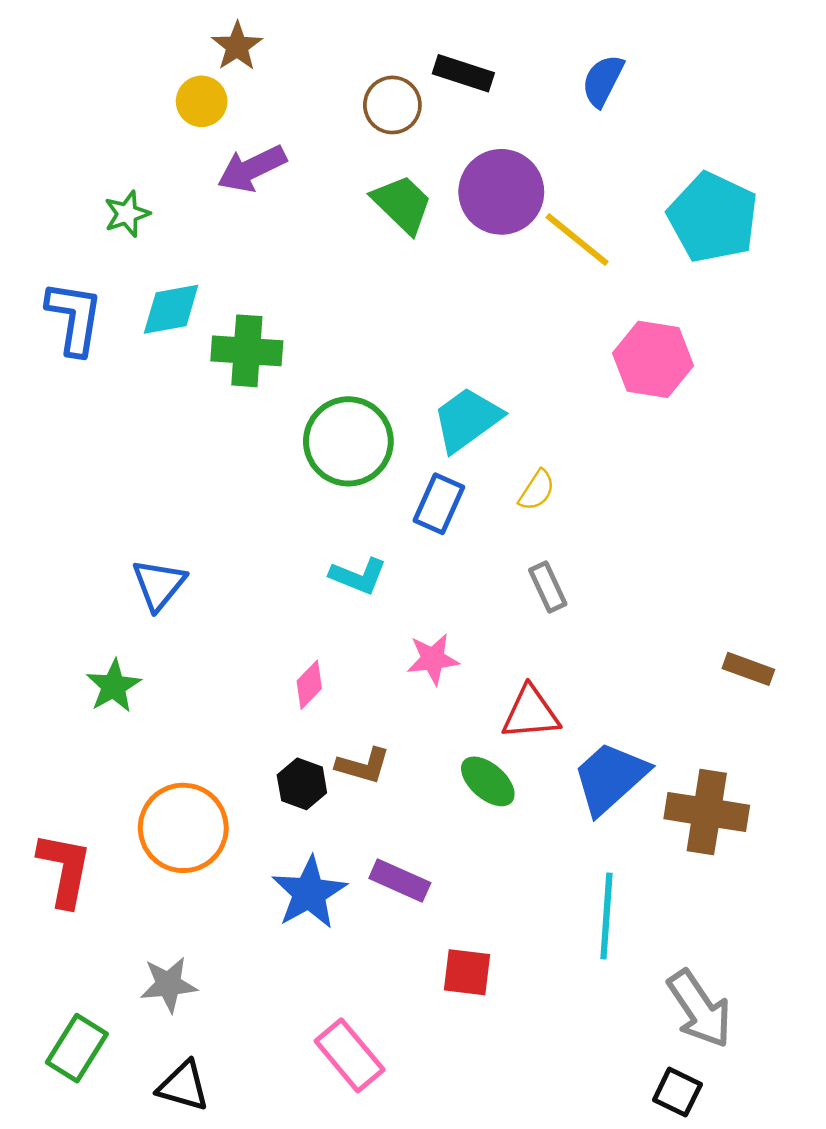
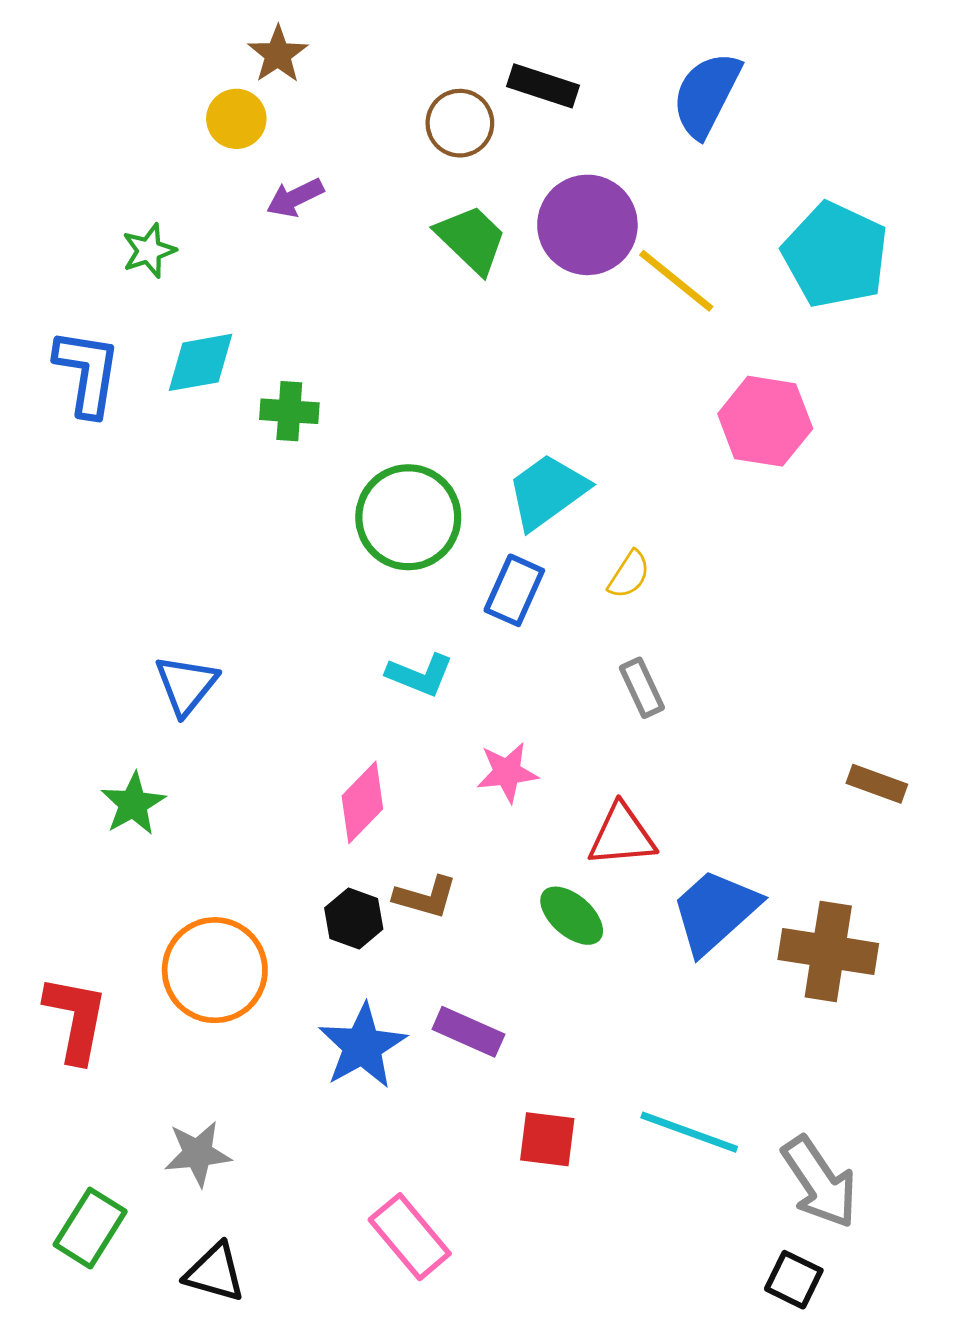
blue semicircle: (603, 81) -> (706, 94), size x1.4
purple arrow: (252, 169) -> (295, 198), size x0.7
green cross: (247, 351) -> (289, 411), size x0.7
pink diamond: (309, 685) -> (362, 802), size x1.4
cyan line: (606, 916) -> (689, 1132), moved, turned -74

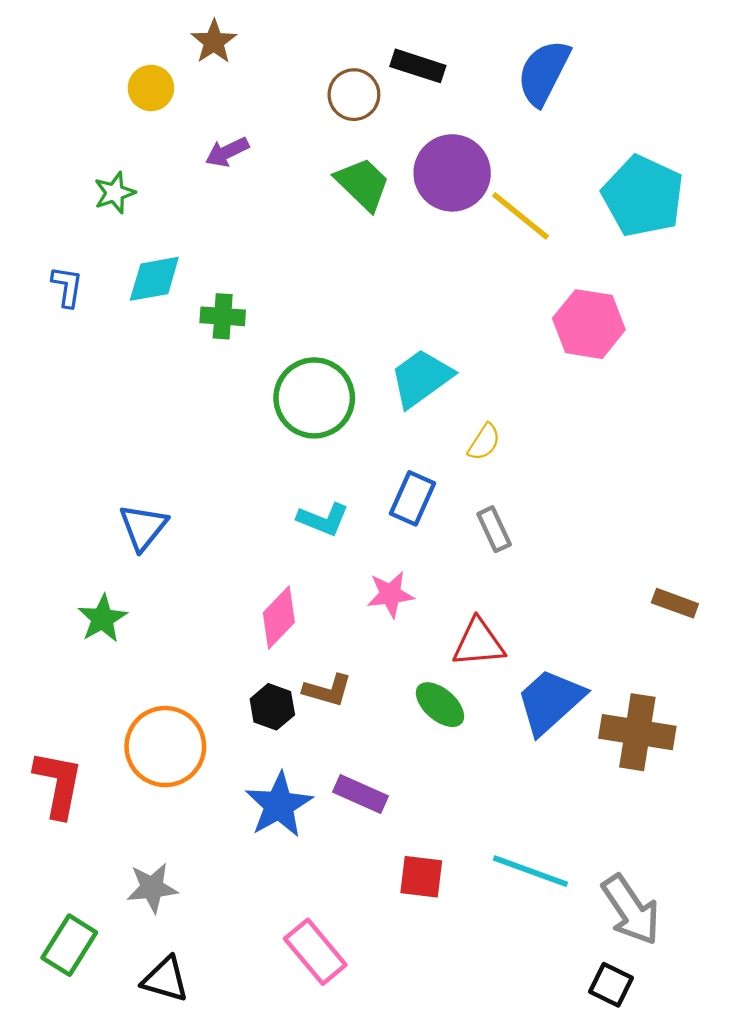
yellow circle: (236, 119) -> (151, 88), moved
blue L-shape: (87, 373) -> (67, 287), size x0.6
blue rectangle: (514, 590) -> (412, 498), moved

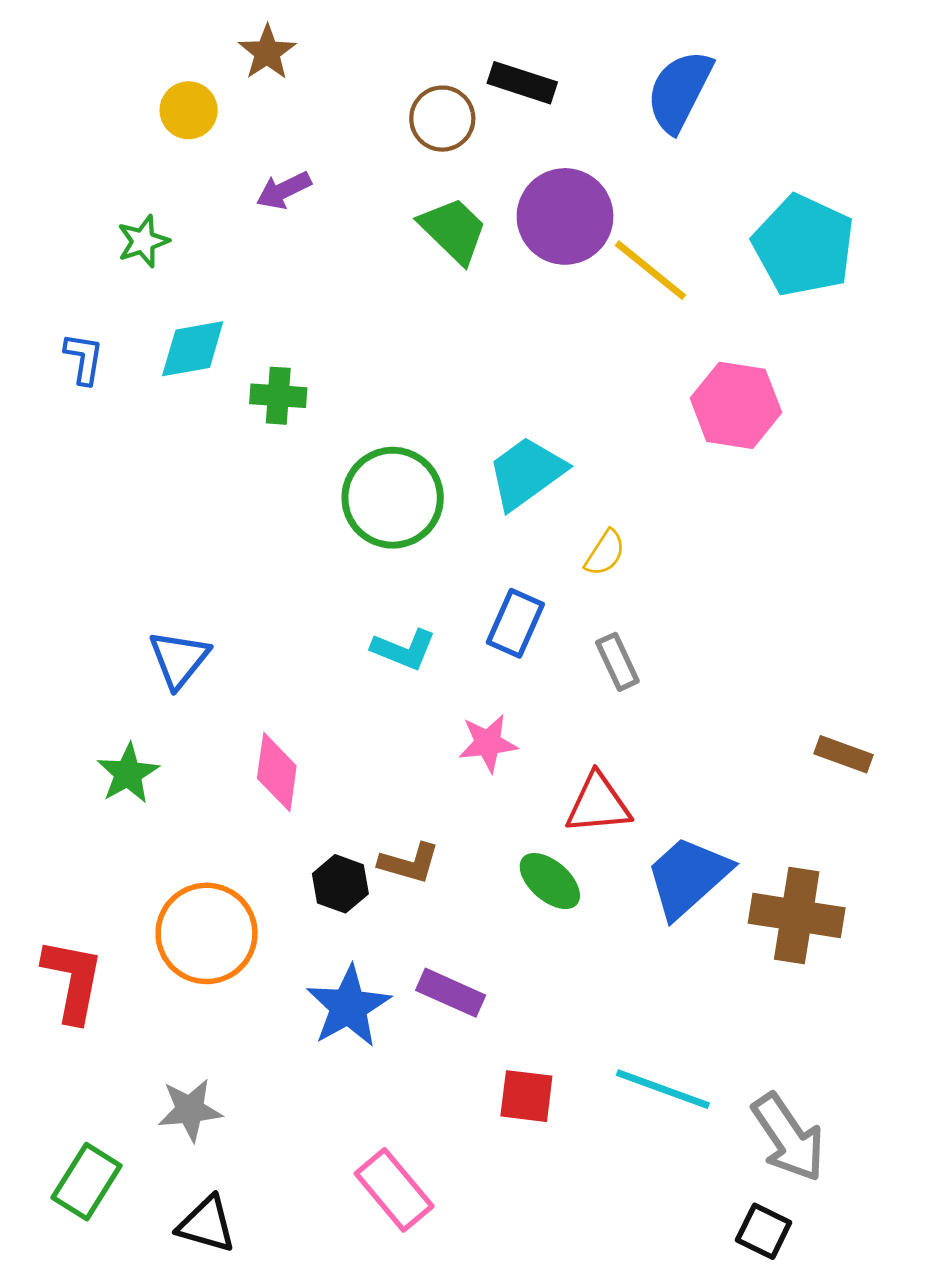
pink diamond: (279, 617) -> (277, 772), moved, turned -36

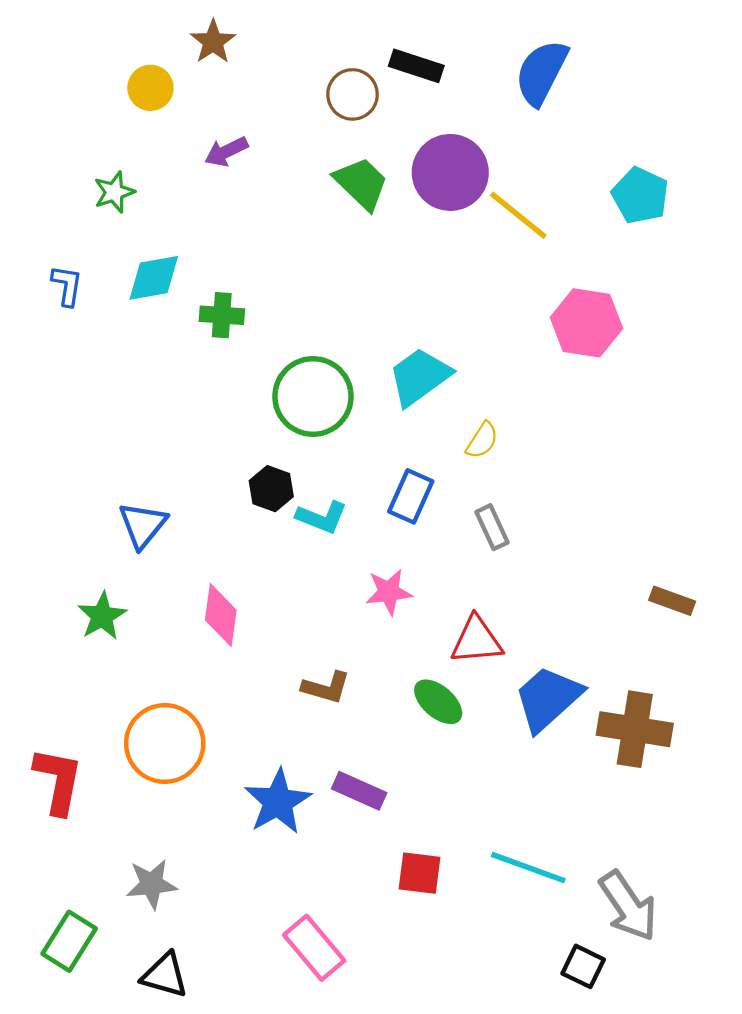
cyan pentagon: (804, 245) -> (640, 195), size x0.7
black hexagon: (340, 884) -> (271, 489), moved
black square: (764, 1231) -> (583, 966), moved

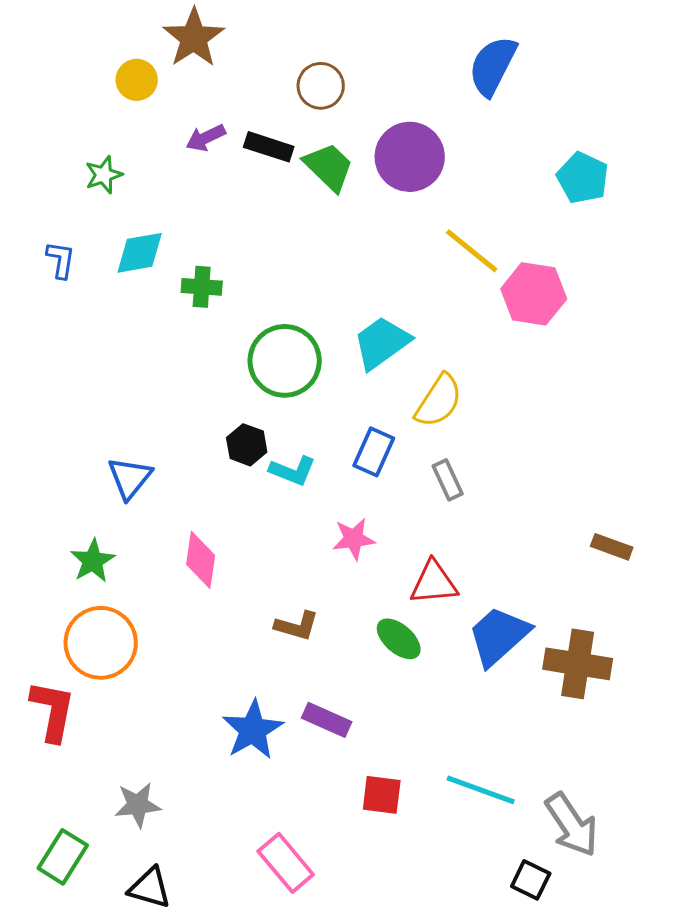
brown star: (213, 42) -> (194, 38), size x1.5
black rectangle: (416, 66) -> (269, 147), moved
yellow line: (518, 215) -> (472, 251), moved
yellow semicircle: (482, 440) -> (439, 401), size x1.6
orange circle: (165, 743) -> (101, 643), moved

